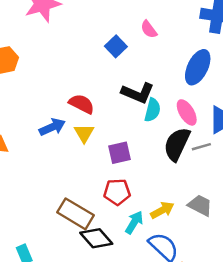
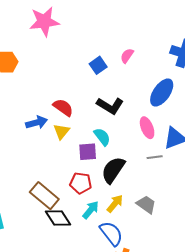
pink semicircle: (149, 29) -> (127, 56), turned 63
cyan semicircle: (152, 110) -> (102, 137), moved, turned -60
black semicircle: (177, 144) -> (113, 170), moved
yellow arrow: (162, 210) -> (115, 204), turned -30

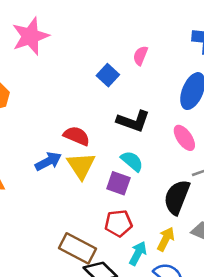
yellow triangle: (61, 131) -> (81, 166), size x1.4
purple square: (88, 152) -> (118, 183), turned 36
black semicircle: (113, 170) -> (177, 197), moved

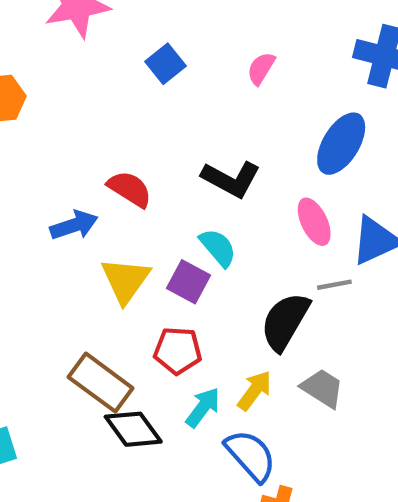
blue square: (108, 75) -> (166, 64), moved
yellow triangle: (81, 166) -> (125, 280), moved

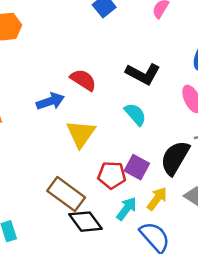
purple square: (189, 282) -> (137, 167), moved

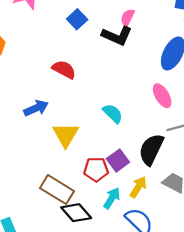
black L-shape: (143, 74) -> (117, 36), moved
red semicircle: (83, 80) -> (64, 69), moved
purple square: (137, 167) -> (118, 160), turned 30

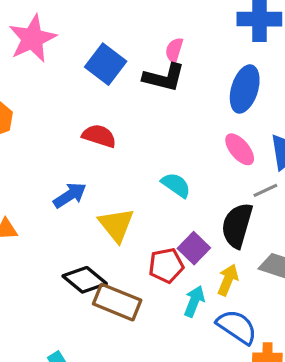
blue square: (77, 19) -> (106, 64), size x1.4
black diamond: (76, 213) -> (85, 280), moved

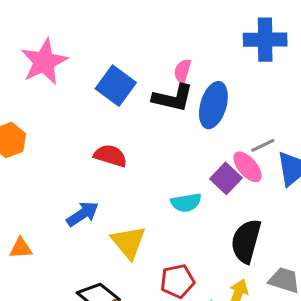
blue ellipse: (245, 89) -> (213, 105), moved
cyan semicircle: (176, 185) -> (186, 203), turned 136
gray line: (265, 190) -> (263, 145), moved
purple square: (194, 248) -> (226, 178), moved

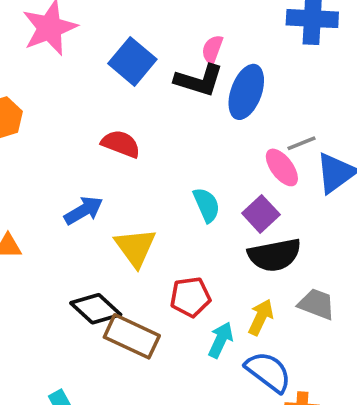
purple square: (226, 178) -> (261, 214), moved
cyan semicircle: (186, 203) -> (207, 205), turned -108
black semicircle: (246, 241) -> (274, 255), turned -120

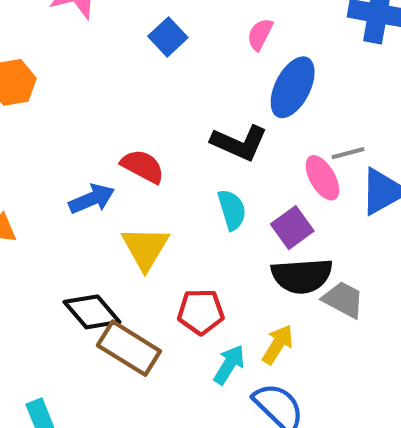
blue square: (132, 61) -> (168, 37), size x0.7
black L-shape: (199, 80) -> (239, 143), moved
red semicircle: (121, 144) -> (143, 166), moved
gray trapezoid: (317, 304) -> (343, 300), moved

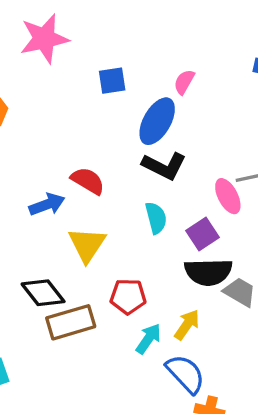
blue square: (168, 37) -> (112, 81), turned 32
blue ellipse: (293, 87) -> (157, 121), moved
brown rectangle: (129, 348) -> (71, 322), turned -51

